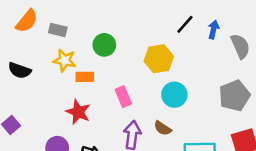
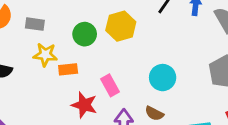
yellow hexagon: (159, 59) -> (121, 26), moved
red star: (78, 112) -> (84, 105), moved

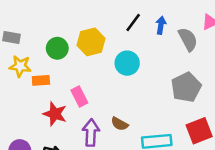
cyan circle: (163, 78) -> (127, 63), moved

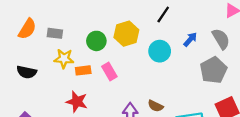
blue arrow: (161, 25) -> (190, 39), moved, turned 35
gray semicircle: (188, 39) -> (221, 39), moved
pink rectangle: (79, 97) -> (109, 72), moved
red star: (55, 114) -> (77, 102), moved

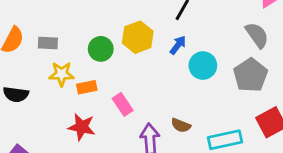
blue arrow: (190, 39) -> (178, 45), moved
cyan circle: (160, 51) -> (203, 66), moved
pink rectangle: (109, 72) -> (123, 104), moved

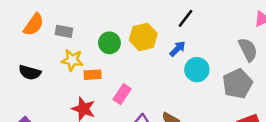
pink rectangle: (123, 104) -> (122, 94), turned 60

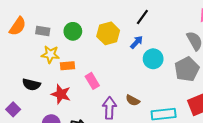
green circle: (109, 43) -> (73, 31), moved
black semicircle: (30, 72) -> (31, 84), moved
pink rectangle: (122, 94) -> (92, 81), turned -63

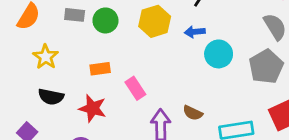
gray rectangle: (43, 31) -> (75, 15), moved
blue arrow: (137, 42) -> (195, 32), turned -136
yellow star: (50, 54) -> (46, 57), moved, turned 30

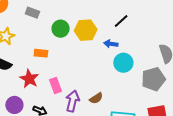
green circle: (105, 20) -> (61, 29), moved
pink rectangle: (135, 88) -> (56, 85), moved
brown semicircle: (193, 113) -> (96, 98), turned -72

